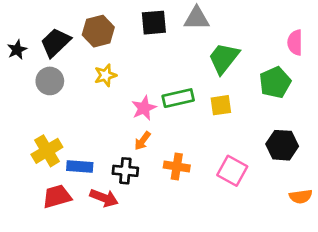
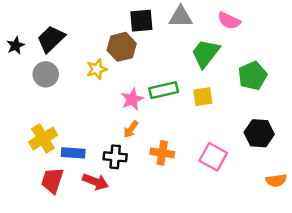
brown hexagon: (98, 31) -> (122, 47), moved
pink semicircle: (295, 43) -> (229, 21), moved, turned -65
red trapezoid: (57, 196) -> (52, 180), turned -56

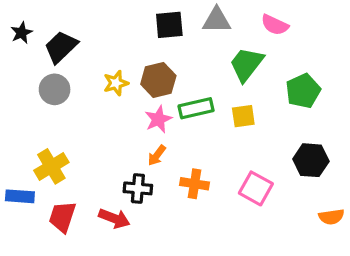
black star: (16, 46) -> (21, 33), moved
brown hexagon: (122, 47) -> (158, 80), moved
blue rectangle: (73, 153) -> (20, 196), moved

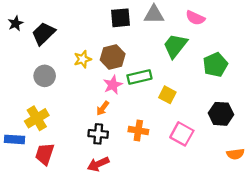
gray circle: (55, 89) -> (45, 76), moved
yellow square: (243, 116) -> (167, 95), moved, turned 36
orange arrow: (157, 155) -> (103, 108), moved
red arrow: (114, 218) -> (98, 164), moved, turned 135

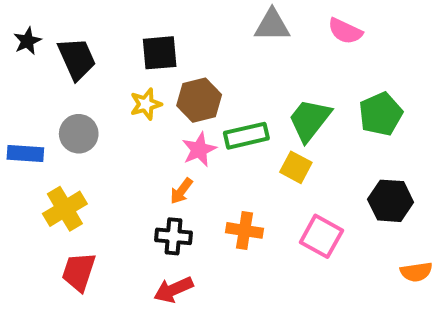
black square: (120, 18) -> (160, 53), moved
black trapezoid: (44, 33) -> (77, 59), turned 110
green trapezoid: (175, 46) -> (310, 120), moved
blue rectangle: (15, 139) -> (25, 153), moved

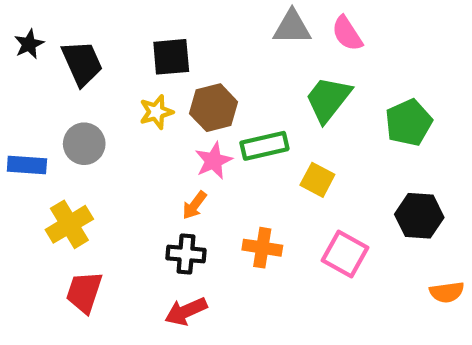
pink semicircle: (345, 31) -> (347, 33), moved, turned 32
green trapezoid: (310, 120) -> (328, 99), moved

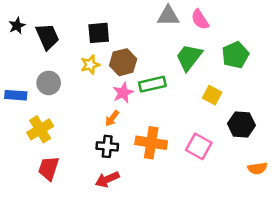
green pentagon: (409, 123) -> (235, 55), moved
yellow square: (317, 180) -> (212, 95), moved
orange cross: (262, 248) -> (151, 143), size x1.4

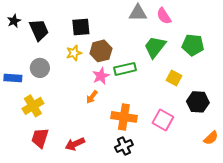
green pentagon: (235, 55) -> (193, 45), turned 30
black cross: (107, 146) -> (124, 146), moved, turned -30
orange semicircle: (257, 168) -> (211, 138), turned -35
red arrow: (107, 179) -> (75, 144), moved

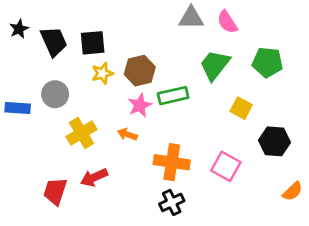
black square: (81, 27) -> (93, 43), moved
orange arrow: (92, 97) -> (127, 134), turned 72
yellow cross: (33, 106) -> (81, 133), moved
red arrow: (75, 144) -> (94, 177), moved

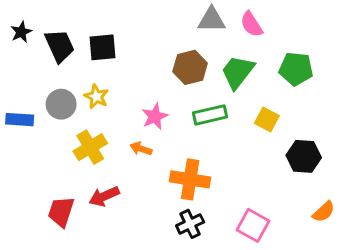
brown hexagon: (140, 71) -> (190, 67), moved
yellow star: (102, 73) -> (96, 97), moved, turned -30
green rectangle: (173, 96) -> (210, 115), moved
pink square: (226, 166) -> (253, 225), moved

